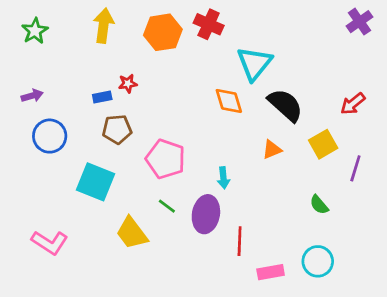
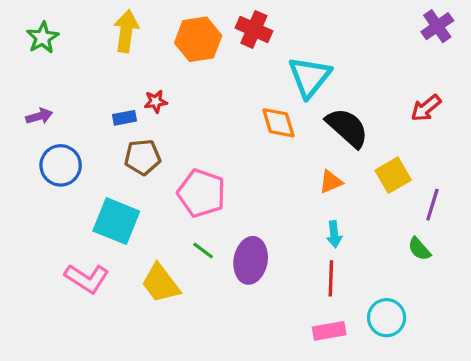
red arrow: (353, 104) -> (426, 108), moved
cyan arrow: (223, 178) -> (334, 234), moved
green semicircle: (319, 205) -> (419, 249), moved
red line: (240, 241) -> (331, 278), moved
pink L-shape: (50, 242) -> (87, 278), moved

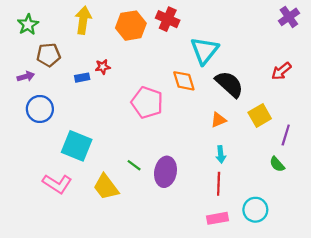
brown pentagon: (143, 157) -> (49, 55), moved
pink pentagon: (201, 193) -> (147, 102), moved

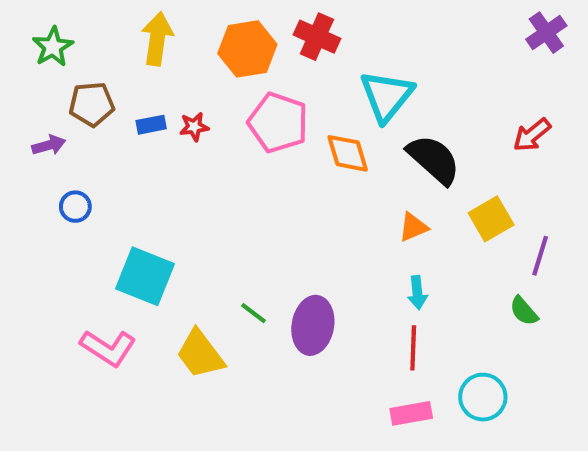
blue rectangle: (82, 78) -> (151, 125), moved
pink pentagon: (147, 102) -> (278, 123), moved
blue circle: (40, 109) -> (75, 207), size x0.6

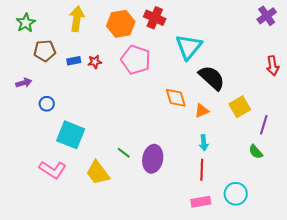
red arrow: (532, 135) -> (273, 66), moved, turned -60
purple arrow: (49, 145) -> (24, 83), moved
orange diamond: (348, 153) -> (176, 98), moved
blue circle: (75, 207) -> (47, 104), moved

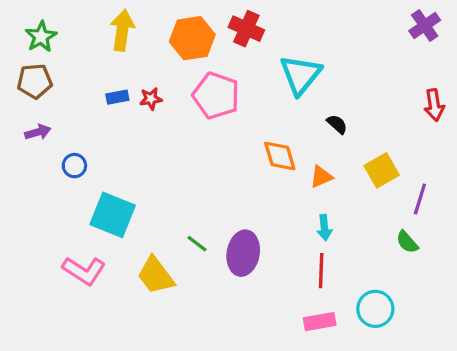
brown pentagon: (45, 51) -> (35, 81), moved
black semicircle: (212, 78) -> (337, 124), size x0.5

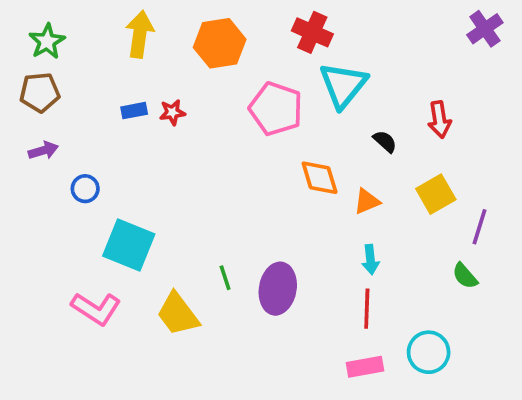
red cross: (246, 29) -> (312, 32), moved
pink pentagon: (216, 96) -> (276, 109), moved
red arrow: (434, 105) -> (439, 120), moved
green line: (197, 244) -> (225, 278), turned 35

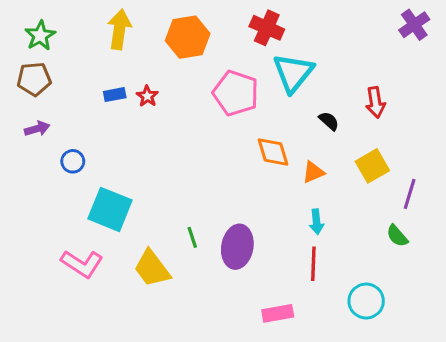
red star: (172, 112) -> (147, 96), turned -30
pink rectangle: (365, 367) -> (278, 313), moved

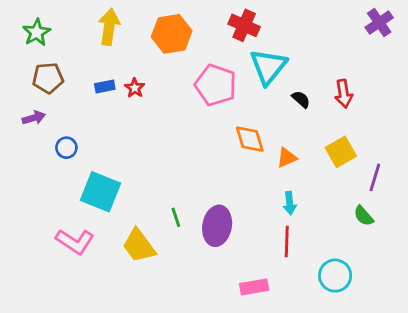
brown pentagon: (34, 79) -> (48, 78), moved
black semicircle: (329, 121) -> (301, 99), moved

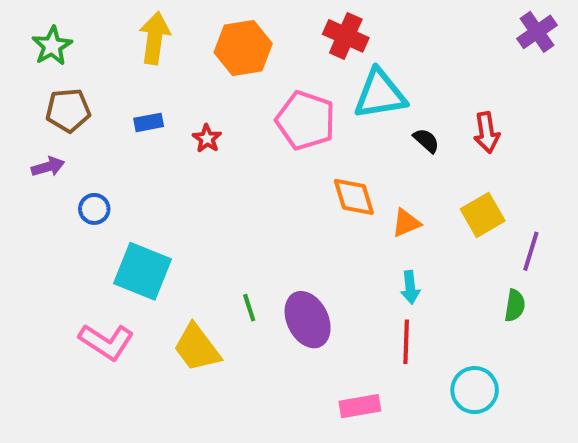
cyan triangle: (268, 67) -> (380, 94), turned 42
red star: (135, 88) -> (207, 139), moved
green semicircle: (364, 216) -> (515, 306), turned -130
purple ellipse: (217, 226) -> (308, 320), turned -36

